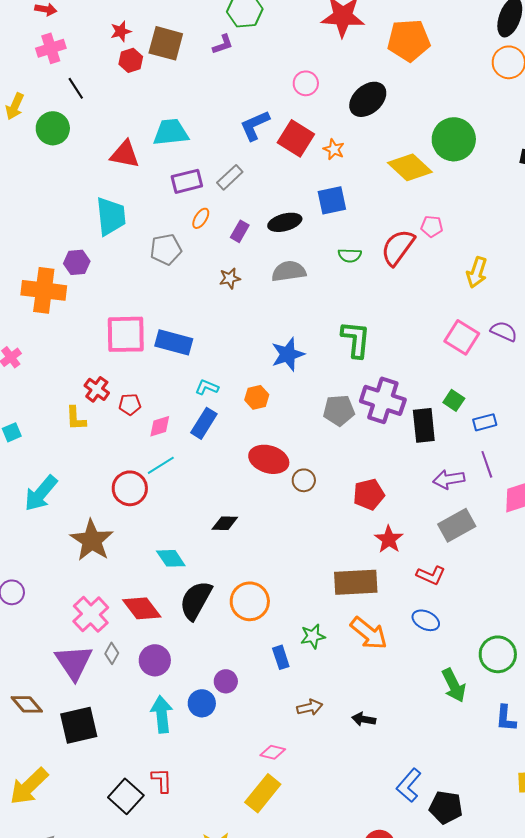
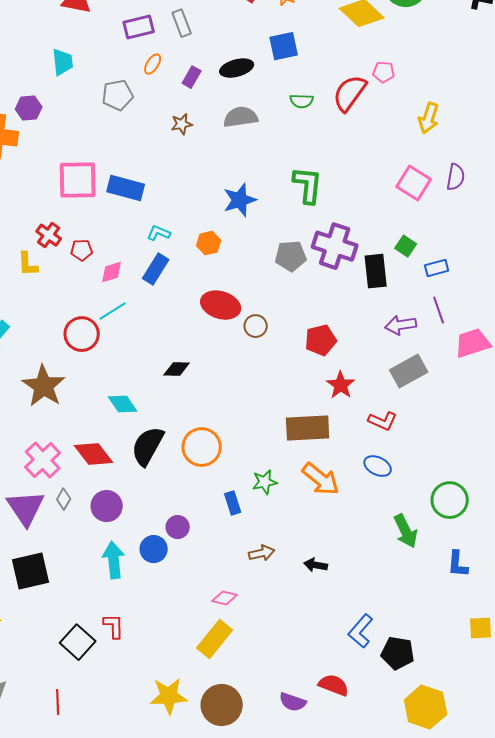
gray rectangle: (230, 177) -> (182, 23), turned -68
cyan trapezoid: (111, 216) -> (63, 62), size x0.7
purple semicircle: (504, 331) -> (456, 177), turned 76

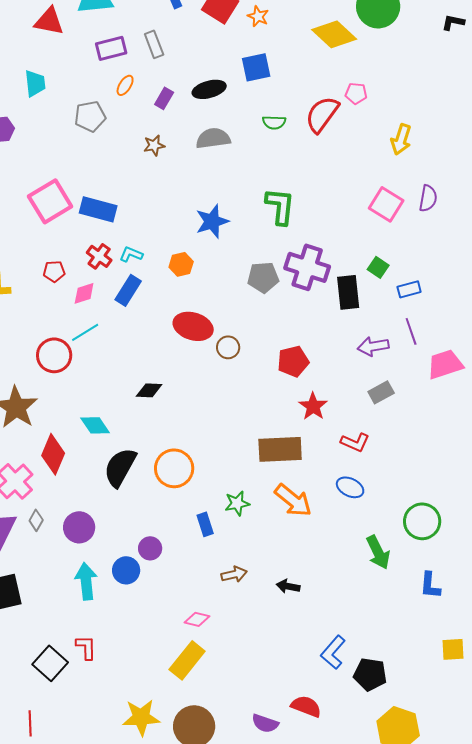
pink square: (78, 180) -> (50, 201), turned -30
red cross: (49, 235) -> (99, 256), moved
gray rectangle: (409, 371) -> (381, 392), size x0.7
red diamond: (94, 454) -> (53, 454), moved, turned 60

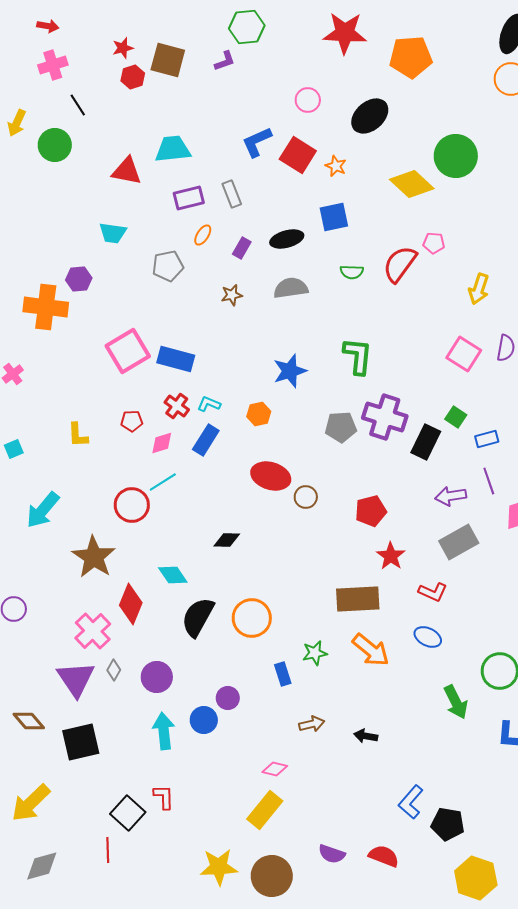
cyan trapezoid: (35, 83) -> (113, 233), turned 104
black rectangle: (348, 292) -> (426, 442), turned 32
gray rectangle: (381, 392) -> (459, 542), size x1.5
red line: (30, 723) -> (108, 850), moved
purple semicircle: (265, 723) -> (332, 854), moved

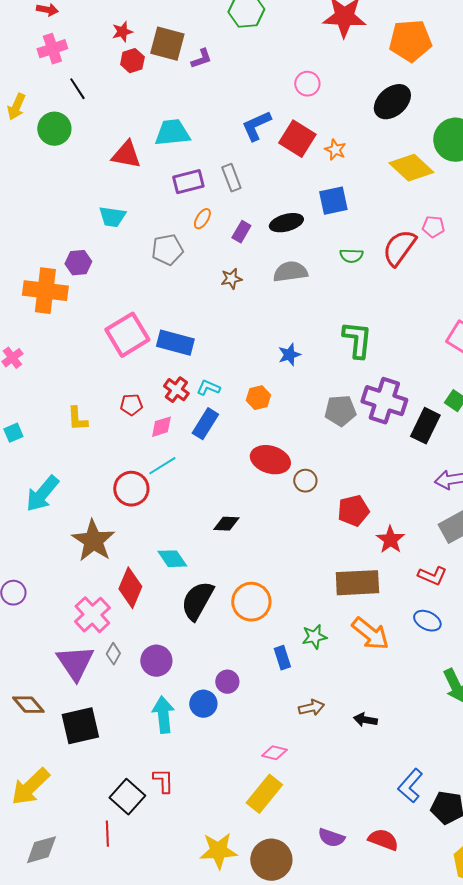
purple L-shape: (225, 61) -> (201, 59), moved
black ellipse: (370, 116) -> (392, 102), moved
blue star: (290, 371) -> (289, 355), size x0.7
red pentagon: (371, 511) -> (353, 511), moved

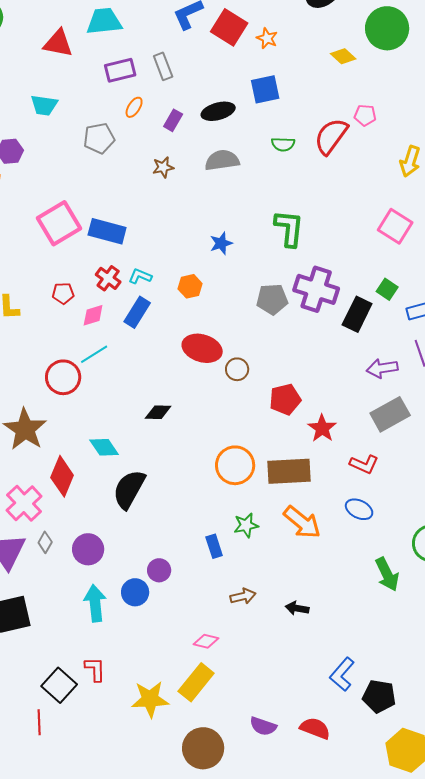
yellow diamond: (411, 168) -> (343, 56), size x0.6
orange circle: (251, 602) -> (235, 465), moved
yellow star: (218, 851) -> (150, 699), moved

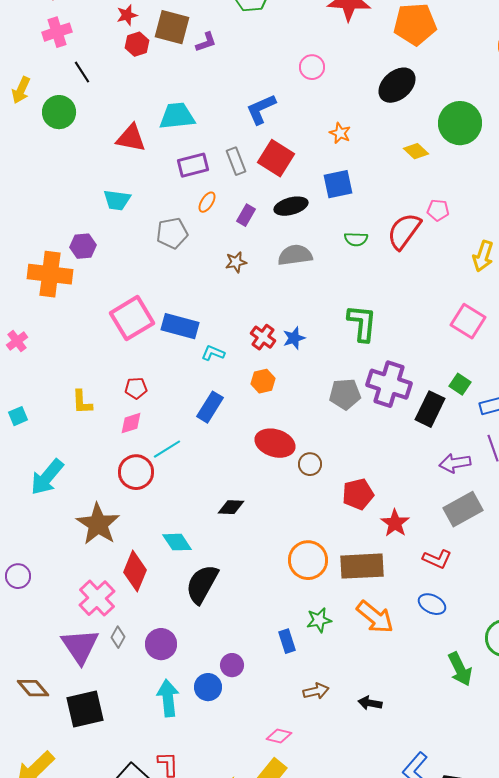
red square: (229, 27) -> (276, 158), moved
cyan L-shape: (140, 276) -> (213, 353), moved
red cross: (108, 278) -> (263, 337), moved
pink diamond: (93, 315) -> (131, 423), moved

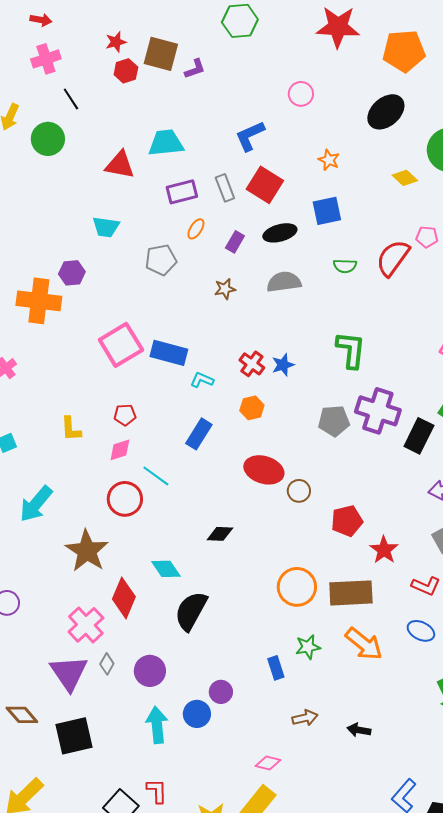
cyan line: (167, 449) -> (156, 476), turned 68

